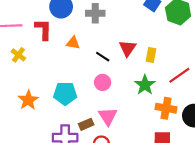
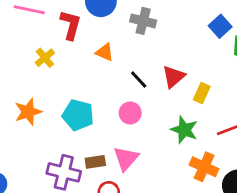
yellow cross: (18, 55) -> (45, 58), moved
green star: (145, 85) -> (184, 130), turned -30

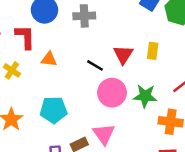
orange triangle: (105, 52) -> (49, 59), moved
yellow rectangle: (202, 93) -> (153, 51), moved
pink circle: (130, 113) -> (112, 93), moved, size x1.5

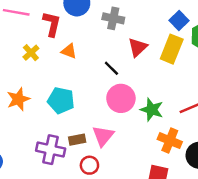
yellow rectangle: (153, 51) -> (172, 49), moved, size x1.6
red triangle: (123, 55) -> (138, 47), moved

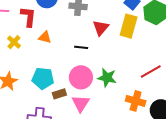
black line: (111, 68) -> (81, 47), turned -32
pink circle: (121, 98) -> (81, 77), moved
green star: (152, 110) -> (107, 78), moved
brown rectangle: (77, 140) -> (59, 94), moved

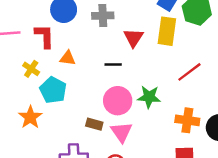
red line: (151, 72) -> (189, 72), moved
cyan pentagon: (43, 78) -> (53, 90), moved, turned 30
brown rectangle: (59, 94) -> (94, 124), turned 40

